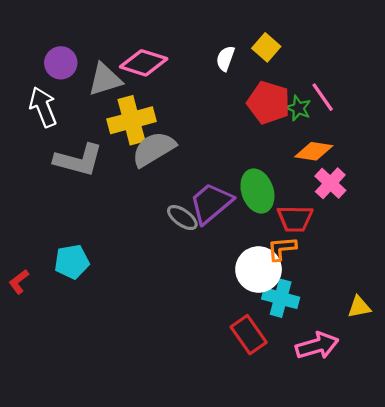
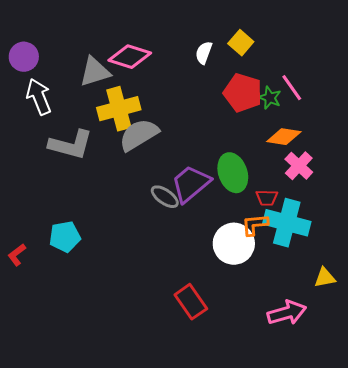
purple circle: (61, 63) -> (24, 57), moved
red trapezoid: (295, 219) -> (267, 198), size x0.7
cyan cross: (281, 298) -> (287, 223), moved, size x1.4
red rectangle: (249, 335) -> (191, 302), moved

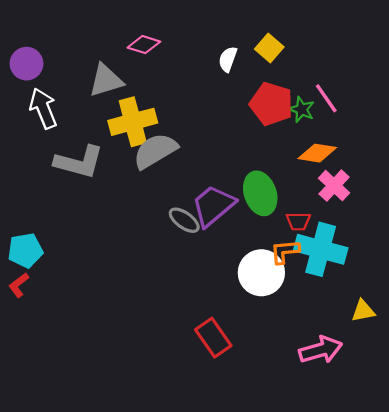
pink diamond: (130, 57) -> (144, 45), moved, size x0.7
cyan pentagon: (65, 237) -> (25, 250), moved

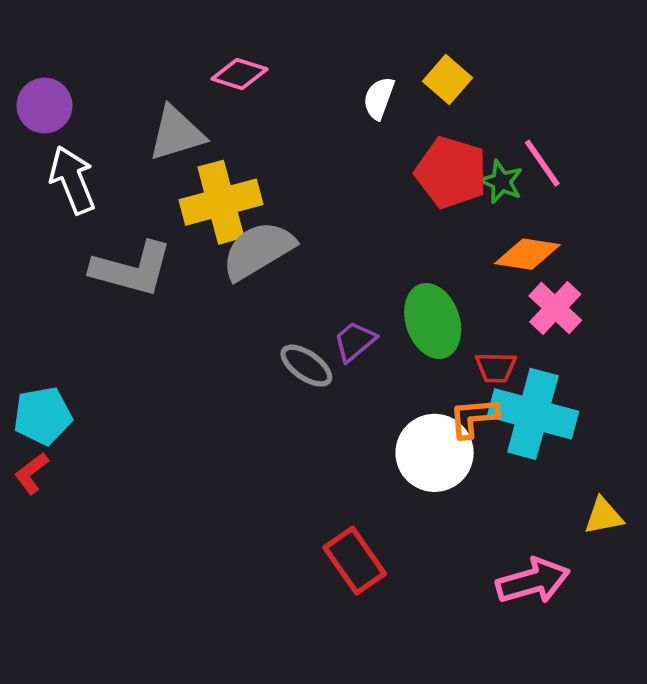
purple trapezoid: (213, 206) -> (355, 341), size x0.6

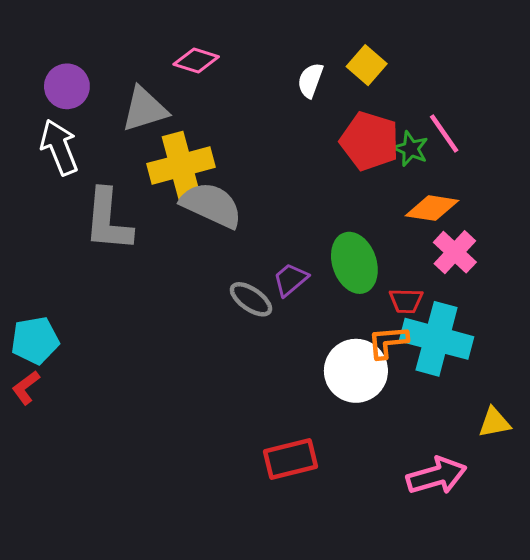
purple circle: (45, 106) -> (67, 86), moved
gray semicircle: (258, 250) -> (211, 205), turned 56
gray L-shape: (132, 269) -> (108, 220), turned 80
red rectangle: (355, 561) -> (291, 459), turned -69

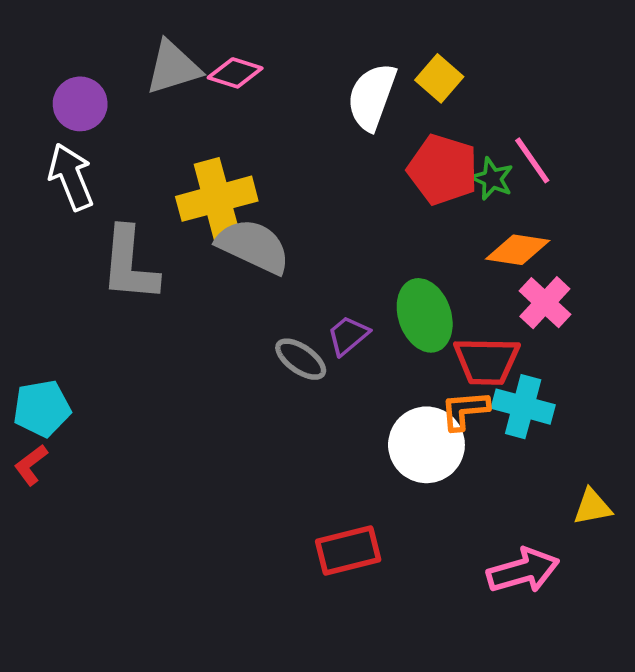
white semicircle: (310, 80) -> (372, 97), size x1.6
gray triangle: (144, 109) -> (173, 67), moved
red trapezoid: (406, 301) -> (487, 361), size x1.6
cyan cross: (437, 339) -> (523, 407), size x0.7

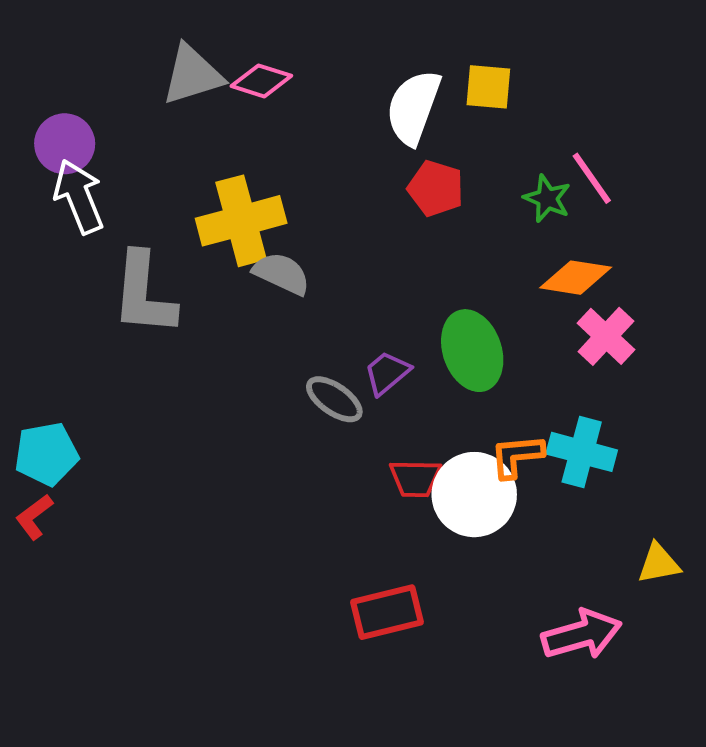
yellow square: (439, 78) -> (488, 87), turned -36
purple circle: (80, 104) -> (65, 144), moved
red pentagon: (443, 170) -> (436, 188), moved, size x0.7
gray semicircle: (253, 246) -> (282, 274), size x0.7
red trapezoid: (487, 361) -> (415, 478), moved, size x0.7

